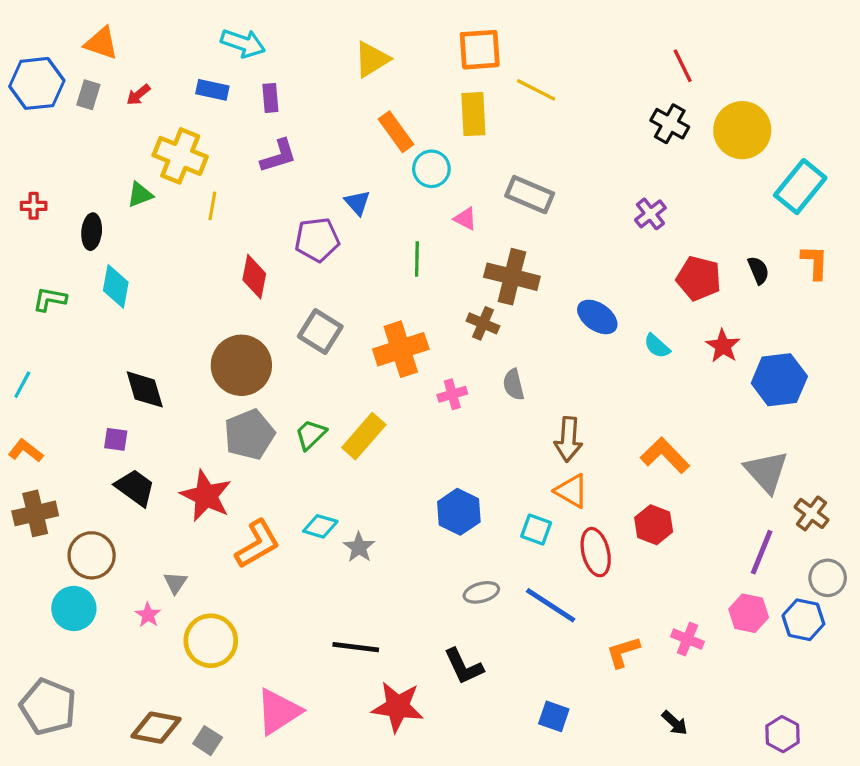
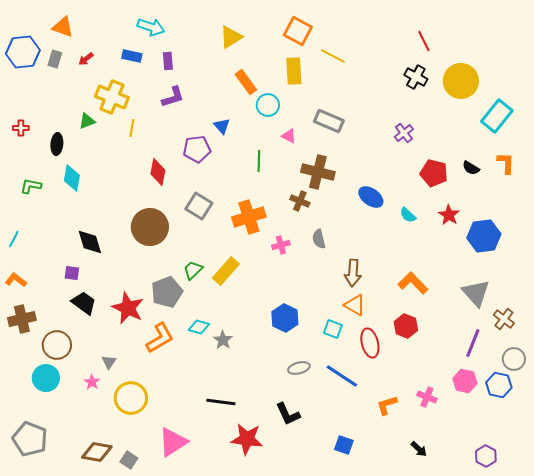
orange square: (480, 50) -> (298, 31), turned 32
black semicircle: (758, 270) -> (471, 168), turned 144
gray pentagon: (249, 435) -> (167, 292), moved

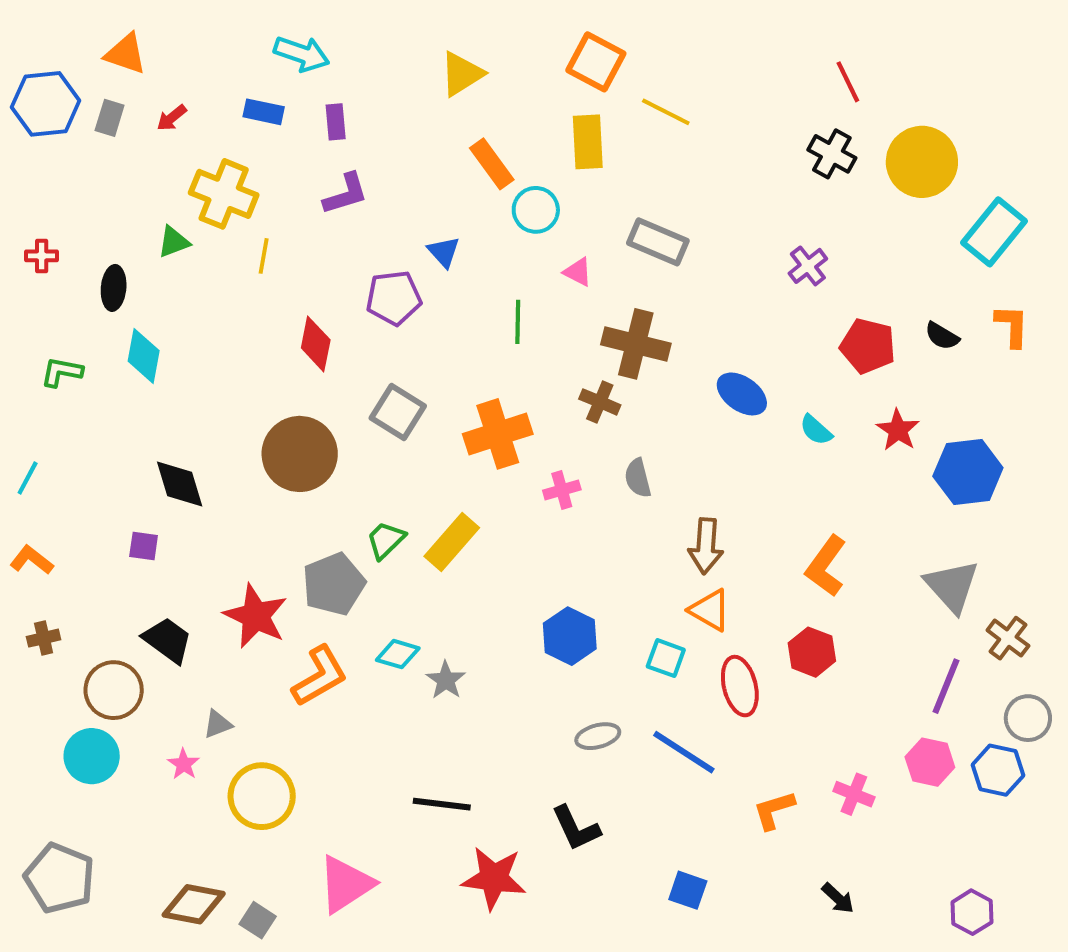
orange L-shape: (413, 283) -> (826, 566), turned -100
black trapezoid: (84, 303) -> (168, 640), moved
brown cross: (22, 319) -> (44, 638), size x0.6
gray triangle: (109, 362) -> (218, 724), turned 35

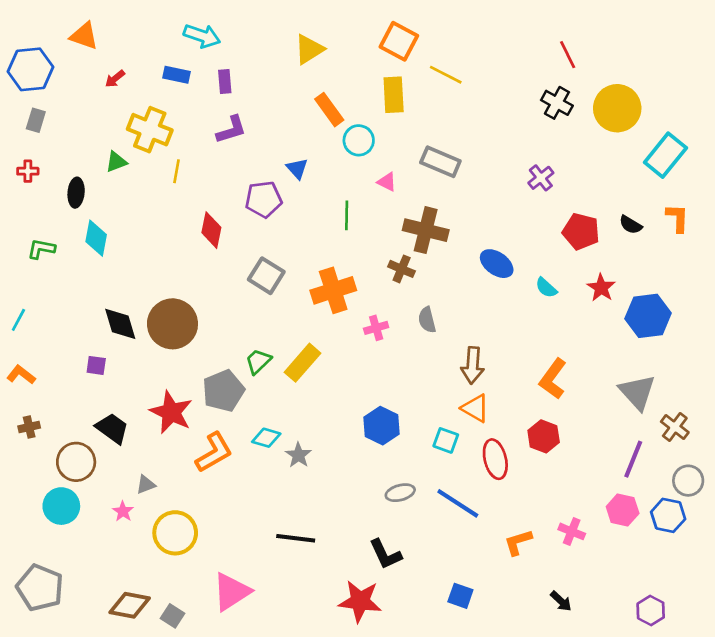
gray rectangle: (110, 118) -> (36, 120), moved
brown circle: (300, 454) -> (172, 324), moved
red star: (494, 878) -> (360, 601), moved

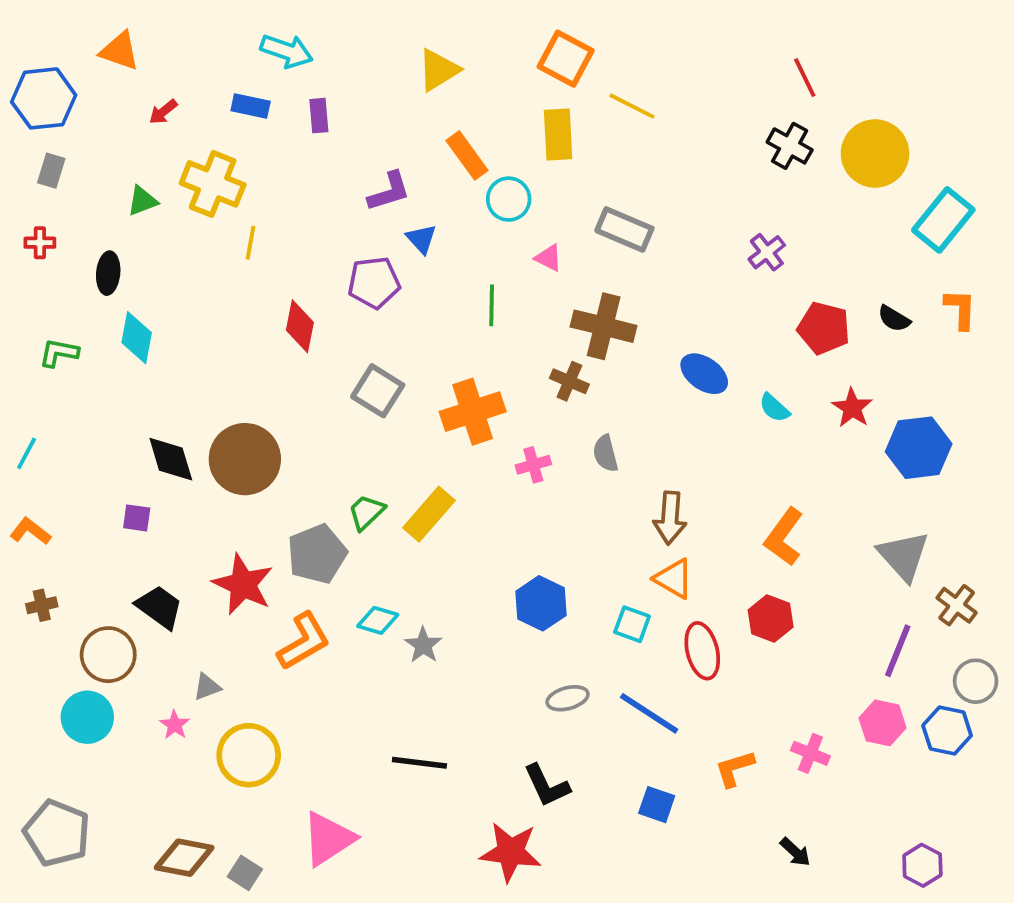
purple L-shape: (231, 130) -> (389, 191), moved
green triangle: (116, 162) -> (142, 201), moved
blue square: (460, 596) -> (657, 805), moved

